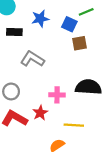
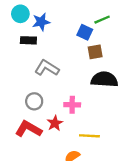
blue star: (40, 19) -> (41, 22), moved
black semicircle: (88, 87) -> (104, 79), moved
gray circle: (11, 91) -> (34, 101), moved

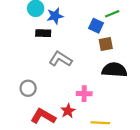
gray circle: (34, 101) -> (28, 88), moved

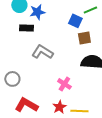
pink cross: (84, 94) -> (64, 84), turned 32
red star: (68, 111) -> (59, 107), moved

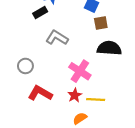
black rectangle: (26, 28) -> (40, 13), turned -32
pink cross: (64, 84) -> (80, 71), size x1.5

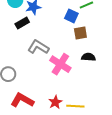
black semicircle: (109, 48) -> (88, 57), size x0.6
pink cross: (80, 71) -> (60, 64), moved

